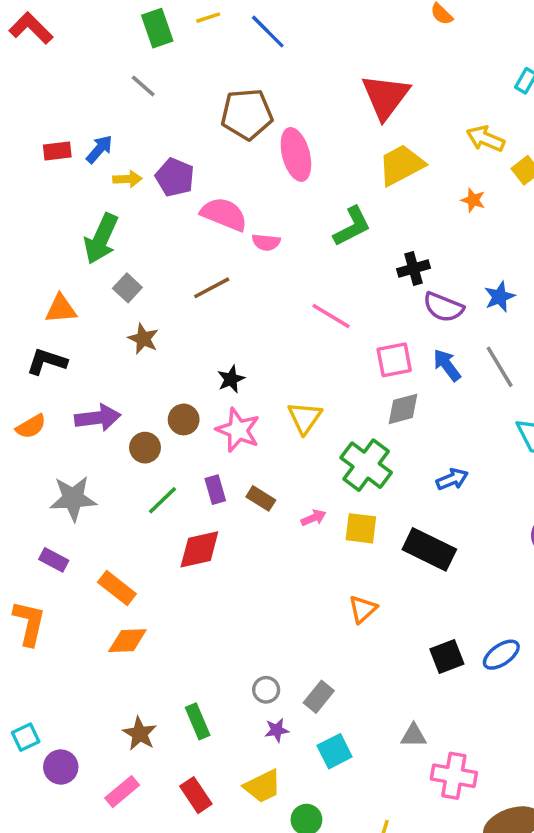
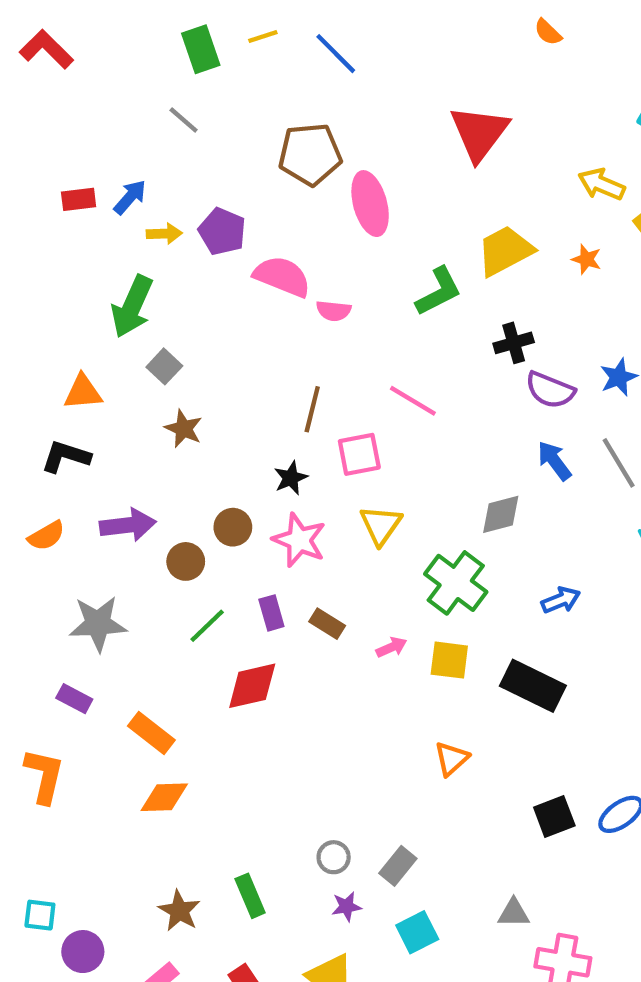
yellow trapezoid: (401, 165) -> (505, 251), moved
brown line: (212, 288) -> (312, 409), moved, turned -48
pink square: (394, 360) -> (359, 454), moved
cyan square: (26, 737) -> (40, 915), turned 32

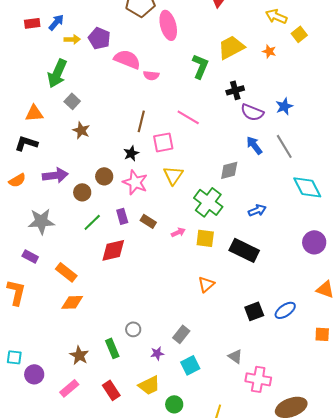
green L-shape: (439, 291) -> (200, 66), turned -40
gray circle: (334, 857) -> (133, 329), moved
gray triangle: (514, 913) -> (235, 356), turned 35

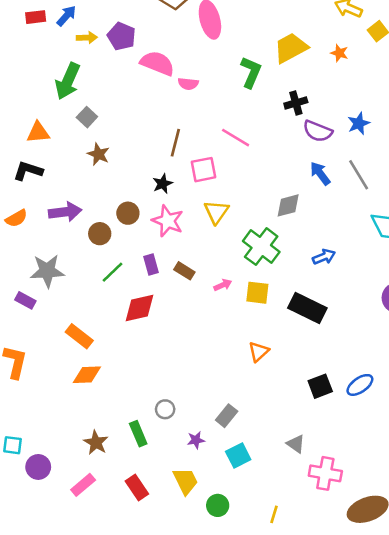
purple rectangle: (30, 256) -> (25, 300), moved
yellow trapezoid: (149, 385) -> (186, 481), turned -90

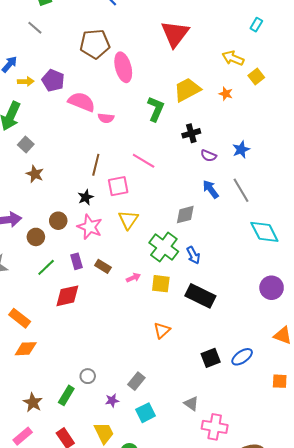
purple semicircle: (318, 131) -> (209, 156), size x0.7
blue arrow: (324, 257) -> (193, 255), moved, turned 84
green rectangle: (138, 434) -> (66, 395), turned 54

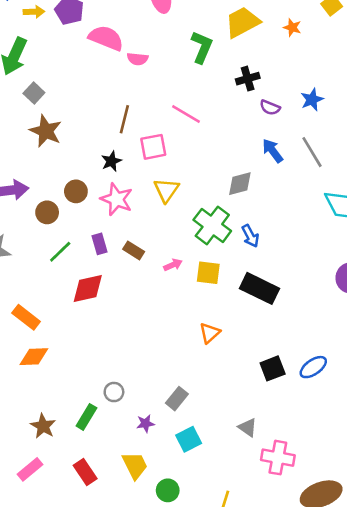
brown star: (35, 174) -> (46, 131), size x1.4

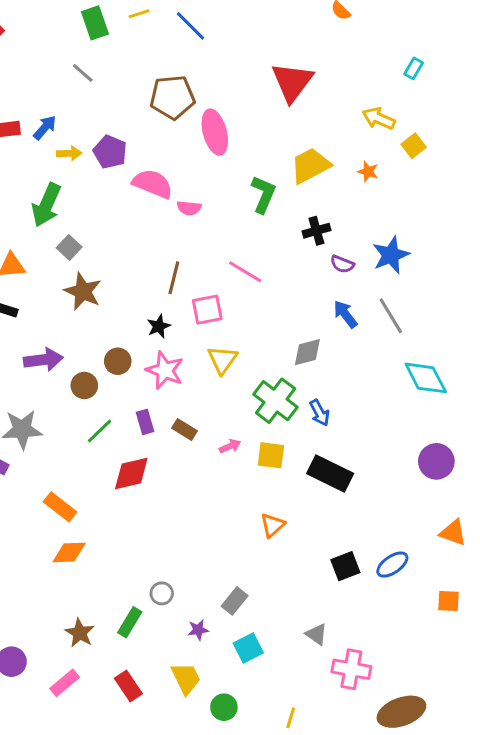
blue star: (312, 100) -> (391, 255), size x1.4

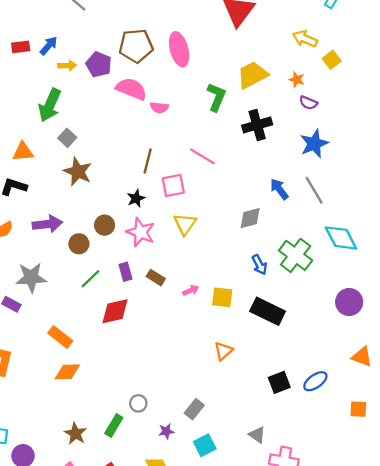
brown pentagon: (172, 97) -> (136, 46), moved
black cross: (316, 231) -> (257, 125), size x1.4
purple semicircle: (342, 264) -> (308, 103), moved
green cross: (276, 401) -> (296, 255), moved

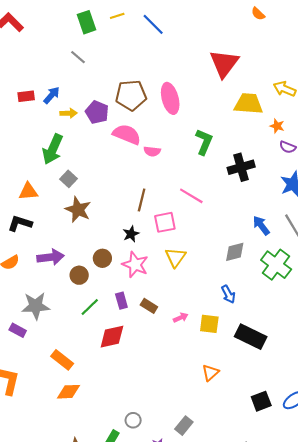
yellow trapezoid: (252, 75) -> (248, 104), moved, turned 32
green cross: (296, 255) -> (276, 265), moved
blue arrow: (259, 265) -> (228, 294), moved

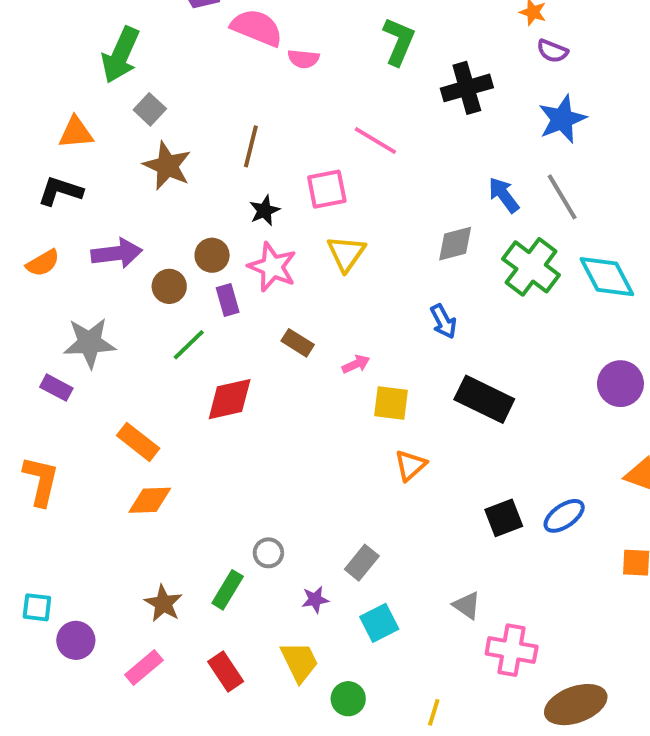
brown line: (142, 200) -> (251, 146), moved
purple rectangle: (121, 301) -> (228, 300), moved
yellow square: (209, 324) -> (391, 403), moved

